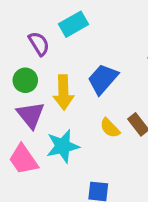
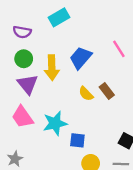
purple semicircle: (39, 44) -> (22, 32), moved, turned 132
cyan star: (63, 146) -> (55, 123), moved

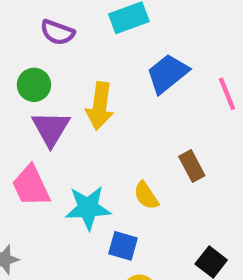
blue trapezoid: (81, 58) -> (168, 74), moved
green circle: (24, 59) -> (34, 85), moved
yellow semicircle: (86, 94) -> (146, 196), moved

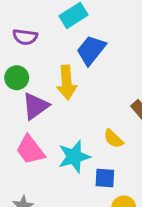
blue trapezoid: (168, 74) -> (91, 50), moved
purple triangle: (51, 129) -> (35, 106), turned 36

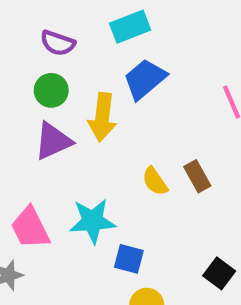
green circle: (17, 78) -> (51, 90), moved
yellow semicircle: (113, 139) -> (155, 181), moved
pink trapezoid: (30, 150) -> (30, 228), moved

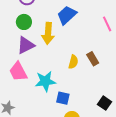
yellow semicircle: (155, 181) -> (73, 62), turned -128
pink trapezoid: (30, 228) -> (18, 72), moved

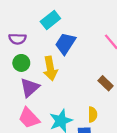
yellow semicircle: (73, 62) -> (93, 115), moved

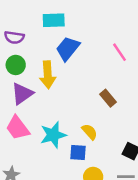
cyan rectangle: (50, 20) -> (54, 20), turned 30
yellow semicircle: (93, 115) -> (90, 132), turned -48

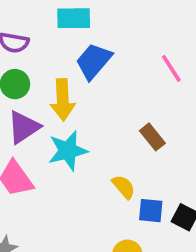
cyan star: (53, 135) -> (68, 151), moved
blue square: (78, 153) -> (151, 211), moved

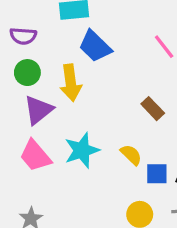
blue trapezoid: (94, 61) -> (95, 46), turned -81
cyan star: (68, 151) -> (82, 150), moved

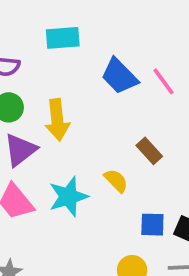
blue trapezoid: (95, 46) -> (119, 76), moved
yellow semicircle: (131, 155) -> (116, 181), moved

